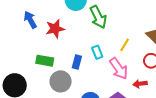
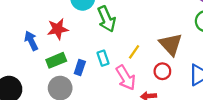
blue arrow: (30, 20) -> (31, 41), moved
green rectangle: (45, 61) -> (56, 60), moved, turned -36

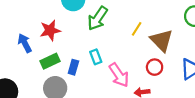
green arrow: (107, 19) -> (98, 18), turned 60
yellow line: (134, 52) -> (137, 29), moved

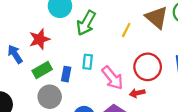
brown triangle: (162, 40) -> (157, 17), moved
cyan rectangle: (96, 57) -> (88, 62), turned 32
red circle: (155, 67) -> (148, 67), size x1.6

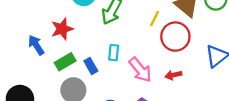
red circle: (148, 67) -> (175, 37), moved
blue rectangle: (66, 74) -> (91, 66), turned -40
red arrow: (137, 93) -> (173, 75), moved

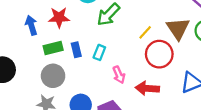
blue rectangle: (91, 66) -> (76, 50), moved
pink arrow: (140, 70) -> (119, 75), size x0.7
red arrow: (173, 75) -> (147, 88), size x1.5

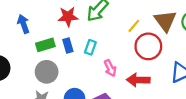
red star: (59, 17) -> (68, 17), moved

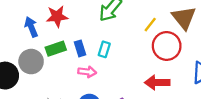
red star: (68, 17) -> (57, 16), moved
pink arrow: (110, 68) -> (87, 72), moved, turned -56
gray circle: (47, 72) -> (31, 62), moved

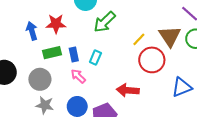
gray circle: (31, 62) -> (40, 79), moved
pink arrow: (87, 72) -> (78, 76), turned -147
red arrow: (157, 83) -> (128, 90), moved

